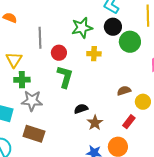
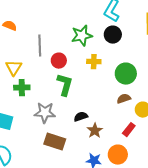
green circle: (130, 42) -> (126, 74), moved
gray star: (32, 101) -> (45, 113), moved
brown rectangle: (34, 134) -> (55, 142), moved

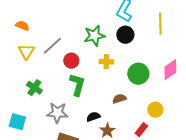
gray line: (40, 46) -> (52, 46), turned 50
yellow triangle: (14, 68) -> (26, 52), moved
green cross: (22, 88) -> (34, 88), turned 35
brown semicircle: (124, 99) -> (119, 99), moved

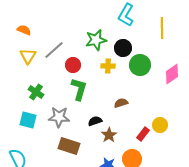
black circle: (125, 35) -> (123, 48), moved
green circle: (138, 74) -> (140, 65), moved
yellow circle: (155, 110) -> (160, 125), moved
cyan square: (17, 122) -> (28, 120), moved

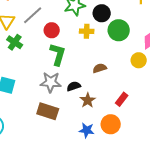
green cross: (36, 92) -> (15, 42), moved
gray star: (59, 117) -> (51, 82), moved
yellow circle: (160, 125) -> (139, 60), moved

